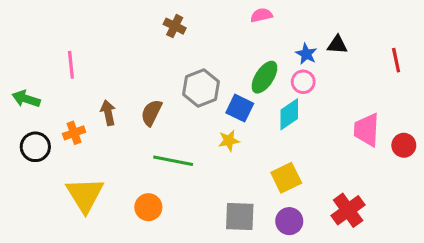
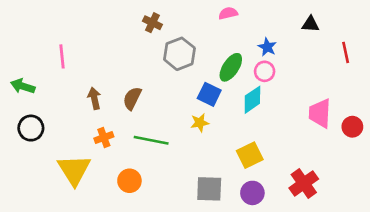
black triangle: (337, 45) -> (310, 24), moved
gray hexagon: (201, 88) -> (179, 54), moved
orange cross: (74, 133) -> (104, 138), moved

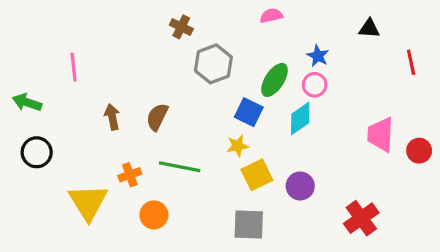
orange cross: (104, 138) -> (130, 175), moved
yellow square: (250, 155) -> (257, 175), moved
purple circle: (252, 193) -> (300, 186), moved

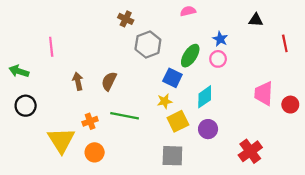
cyan diamond: (300, 119) -> (205, 97), moved
orange circle: (154, 215) -> (95, 152), moved

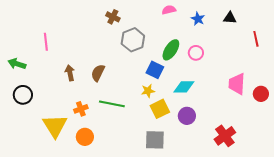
blue star: (220, 39) -> (198, 19), moved
cyan diamond: (205, 97) -> (184, 87), turned 35

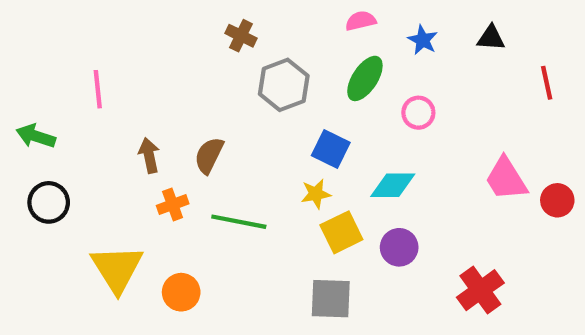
green ellipse: (171, 50) -> (365, 78), moved
pink trapezoid: (237, 84) -> (506, 179), turned -35
orange cross: (81, 109) -> (173, 205), moved

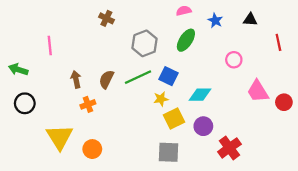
brown cross: (241, 36) -> (106, 18), moved
pink circle: (418, 113) -> (234, 60), moved
green line: (239, 222) -> (138, 77), moved, turned -36
red cross: (480, 290) -> (229, 148), moved

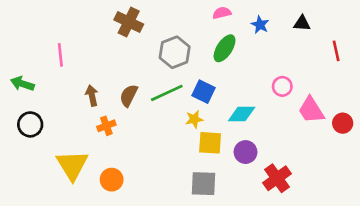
brown cross: (106, 18) -> (129, 22), size x1.5
pink circle: (234, 60) -> (282, 86), moved
yellow square: (174, 119) -> (210, 143), turned 30

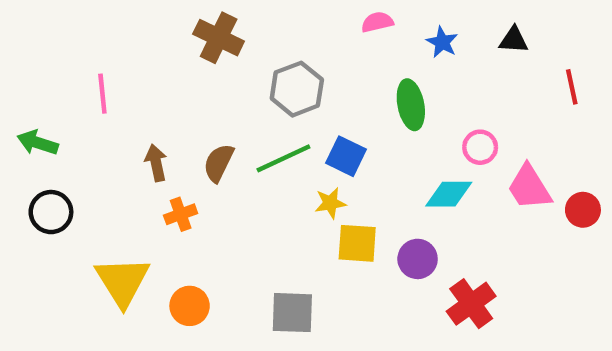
green ellipse: (225, 48) -> (411, 105), moved, turned -44
cyan diamond: (242, 114) -> (449, 194), moved
gray square: (204, 184) -> (292, 313), moved

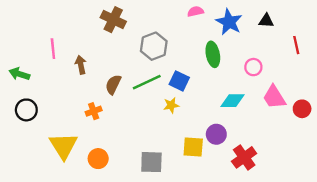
blue star: (442, 42) -> (229, 22), size x1.6
pink circle: (480, 147) -> (253, 67), moved
brown arrow: (156, 163) -> (81, 65), moved
yellow square: (357, 243) -> (193, 147), moved

